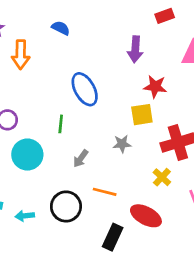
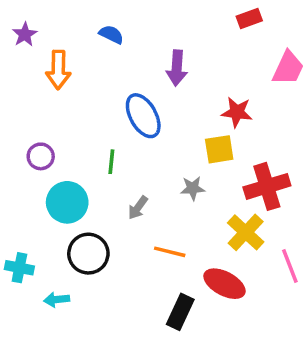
purple arrow: (135, 49) -> (177, 68), moved
yellow cross: (162, 177) -> (246, 232), size x1.5
black circle: (66, 206) -> (88, 254), moved
cyan arrow: (25, 216) -> (57, 300), moved

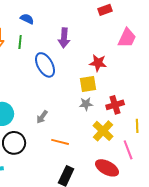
green line: (111, 162) -> (20, 42), moved
red cross: (267, 186) -> (115, 105), size x0.7
gray star: (193, 188) -> (86, 104), moved
red ellipse: (224, 284) -> (107, 168), moved

